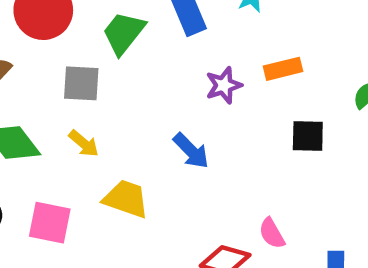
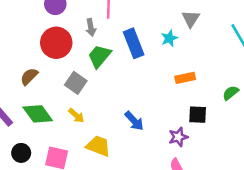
gray square: (81, 83) -> (76, 83), turned 30
purple star: (224, 85) -> (178, 137), moved

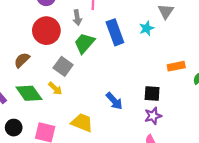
orange rectangle: (185, 78) -> (176, 66), moved
yellow arrow: (76, 115) -> (55, 88), moved
black square: (198, 115) -> (152, 94), moved

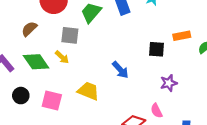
gray square: (63, 66) -> (70, 35), turned -30
black square: (152, 94) -> (157, 49), moved
purple star: (153, 116) -> (169, 83), moved

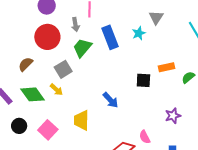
gray square: (70, 35) -> (63, 69), turned -36
purple star: (169, 83) -> (173, 116), moved
yellow trapezoid: (88, 91) -> (81, 120), turned -110
pink square: (52, 100) -> (48, 130), turned 30

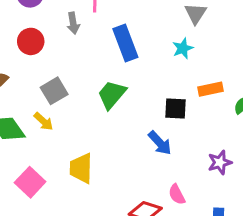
cyan star: (139, 33) -> (183, 48), moved
red circle: (47, 37) -> (31, 41), size x0.7
green trapezoid: (82, 48) -> (112, 95), moved
blue arrow: (110, 100) -> (160, 143), moved

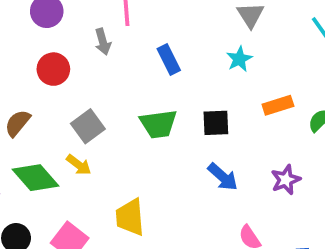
blue rectangle: (125, 43) -> (169, 59), size x0.7
green trapezoid: (112, 95) -> (158, 124), turned -132
black square: (176, 109) -> (216, 123), moved
purple star: (220, 162) -> (286, 180), moved

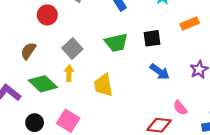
yellow arrow: (79, 165) -> (69, 73), turned -119
yellow trapezoid: (130, 217) -> (103, 85), moved

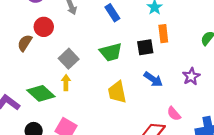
orange rectangle: (190, 24) -> (163, 34), moved, turned -72
brown semicircle: (28, 51) -> (25, 43), moved
yellow trapezoid: (103, 85) -> (117, 92), moved

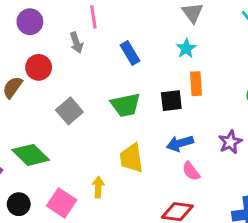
blue arrow: (153, 79) -> (180, 143), turned 126
yellow arrow: (66, 82) -> (98, 187), moved
pink semicircle: (174, 114) -> (191, 171), moved

